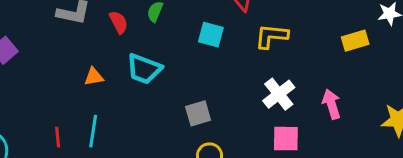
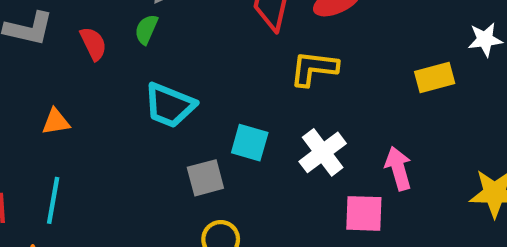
cyan square: (211, 35) -> (250, 143), moved
cyan trapezoid: (144, 69) -> (170, 105), moved
pink square: (286, 139) -> (364, 213), moved

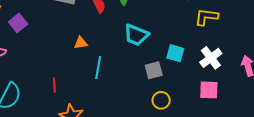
cyan line: (53, 200) -> (98, 68), moved
pink square: (364, 213) -> (209, 90), moved

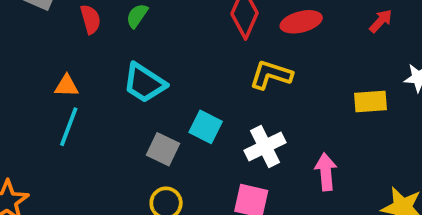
orange triangle: (81, 43) -> (67, 86), moved
gray square: (154, 70) -> (163, 149), turned 30

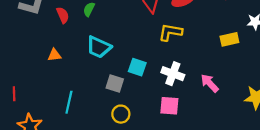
cyan line: (69, 127) -> (69, 102), moved
white cross: (265, 146) -> (173, 74), turned -35
pink arrow: (326, 172) -> (210, 83), turned -30

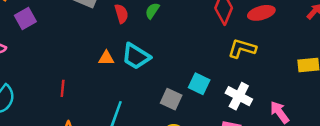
cyan trapezoid: (99, 47) -> (136, 56), moved
red line: (14, 94) -> (63, 88), moved

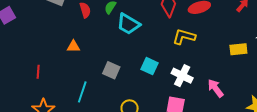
cyan trapezoid: (136, 56) -> (128, 24), moved
gray square: (171, 99) -> (111, 70), moved

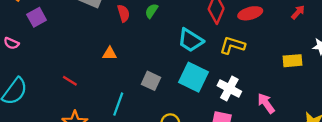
cyan trapezoid: (128, 24) -> (191, 40), moved
cyan square: (150, 66) -> (194, 77), size x1.5
red line: (38, 72) -> (70, 81), turned -64

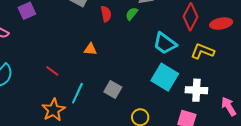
gray square: (151, 81) -> (113, 89), moved
white cross: (229, 89) -> (196, 90), turned -30
cyan line: (118, 104) -> (77, 93), moved

